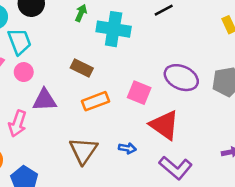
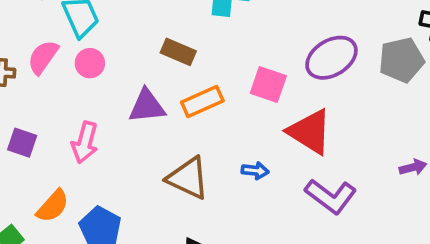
purple ellipse: (181, 78) -> (331, 58), turned -52
purple triangle: (45, 100) -> (147, 106), moved
brown triangle: (83, 151) -> (188, 178), turned -36

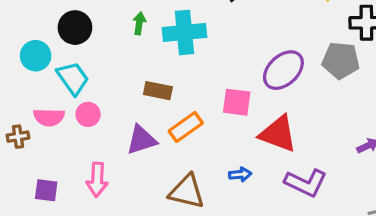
pink semicircle: (43, 57) -> (49, 117), turned -112
gray pentagon: (401, 60) -> (341, 60), turned 30

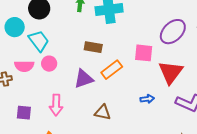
red triangle: (278, 134) -> (171, 72), turned 48
brown triangle: (187, 192) -> (103, 112), moved, size x0.7

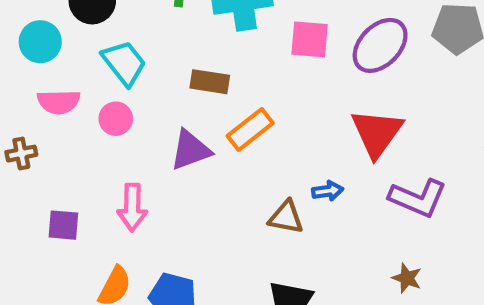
cyan trapezoid: (39, 41) -> (124, 63), moved
pink square: (144, 53) -> (310, 39), moved
pink semicircle: (24, 66) -> (59, 102), moved
brown triangle: (103, 112) -> (286, 217), moved

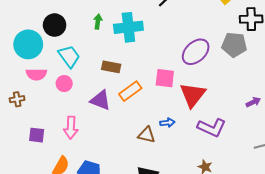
pink square: (310, 39) -> (165, 78), moved
cyan circle: (40, 42) -> (28, 44), size x1.4
purple triangle: (190, 150) -> (100, 100), turned 40

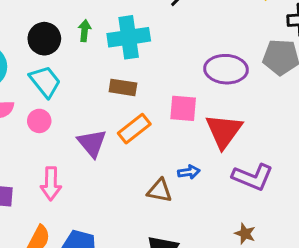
black circle: (55, 25) -> (44, 39), moved
purple ellipse: (196, 52) -> (226, 69), turned 48
brown rectangle: (111, 67) -> (123, 87), moved
purple triangle: (100, 100) -> (92, 143), turned 30

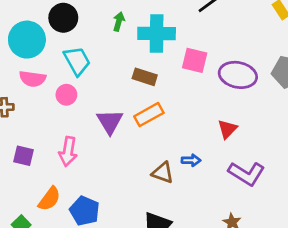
black circle: (44, 39) -> (63, 18), moved
pink square: (183, 108) -> (195, 60), moved
red triangle: (224, 131) -> (227, 129), size x0.6

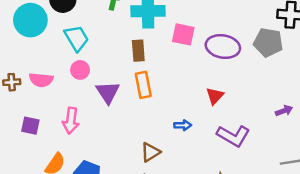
brown rectangle: (145, 77) -> (138, 51), turned 70
pink semicircle: (33, 79) -> (41, 80), moved
pink circle: (66, 95) -> (80, 70), moved
orange rectangle: (149, 115) -> (143, 85), turned -70
brown triangle: (163, 173) -> (150, 152), moved, turned -50

